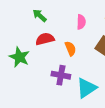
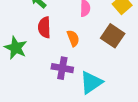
red semicircle: (45, 39) -> (44, 27), turned -78

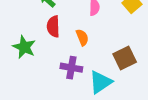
brown square: (113, 36) -> (125, 58), moved, turned 30

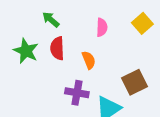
green star: (24, 47) -> (26, 51), moved

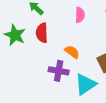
orange semicircle: (89, 60) -> (72, 52), moved, turned -32

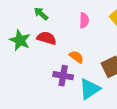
red semicircle: (42, 33) -> (47, 38), turned 108

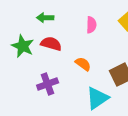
green arrow: (41, 14) -> (45, 18), turned -40
purple cross: (63, 76) -> (48, 84), moved, turned -30

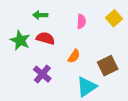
orange semicircle: (83, 64) -> (74, 56), turned 88
purple cross: (48, 84) -> (42, 74), turned -30

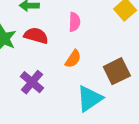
pink semicircle: (81, 21) -> (74, 22), moved

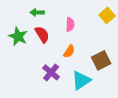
red semicircle: (36, 36) -> (42, 34), turned 42
purple cross: (32, 82) -> (51, 72), moved

